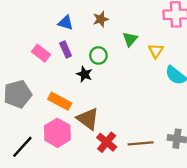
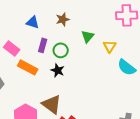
purple rectangle: (66, 50) -> (43, 45), moved, turned 40
black star: (84, 74) -> (58, 70), moved
orange rectangle: (60, 101) -> (28, 67), moved

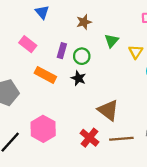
blue triangle: (33, 22) -> (42, 12), moved, turned 32
pink rectangle: (12, 48) -> (28, 44), moved
brown triangle: (52, 104) -> (108, 110), moved

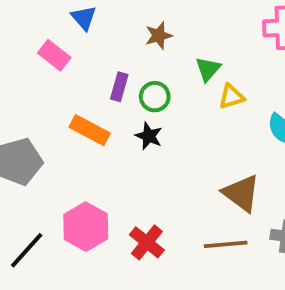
pink rectangle: (28, 44) -> (54, 55), moved
yellow triangle: (136, 52) -> (232, 97), moved, turned 40
brown triangle: (108, 110) -> (241, 193), moved
red cross: (89, 138) -> (147, 242), moved

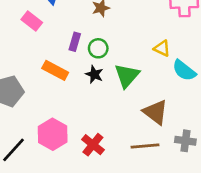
green triangle: (208, 69) -> (127, 76), moved, size x1.5
yellow triangle: (232, 97) -> (162, 48), moved, turned 42

